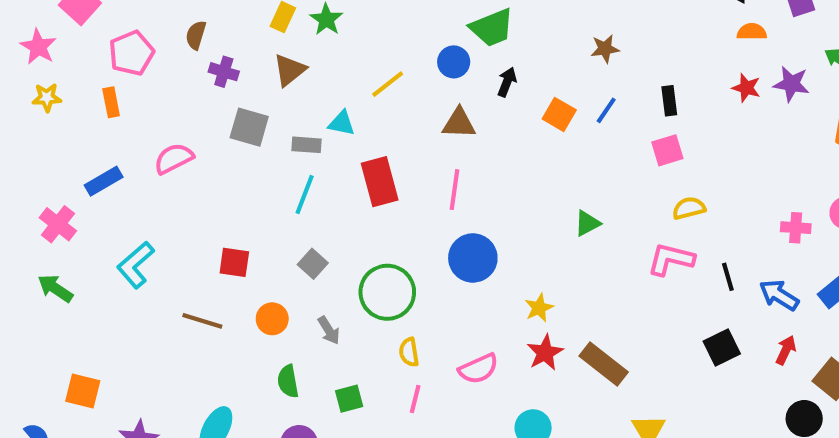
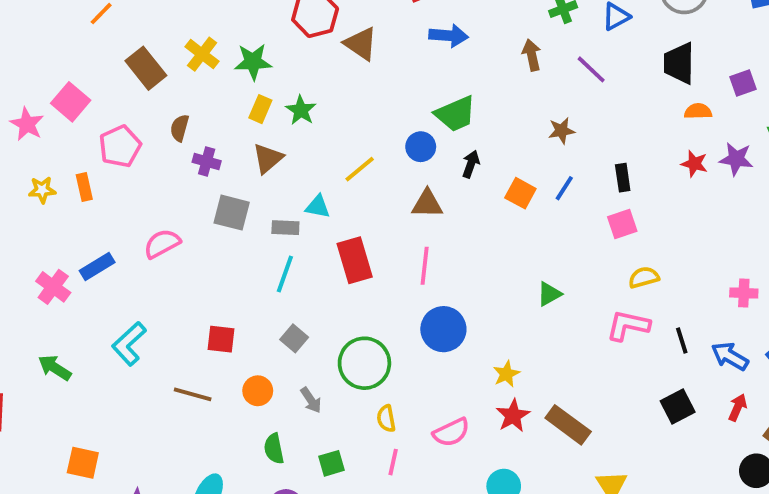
pink star: (38, 47) -> (27, 124), moved
orange rectangle: (111, 102) -> (84, 187), moved
pink cross: (58, 224) -> (53, 287), moved

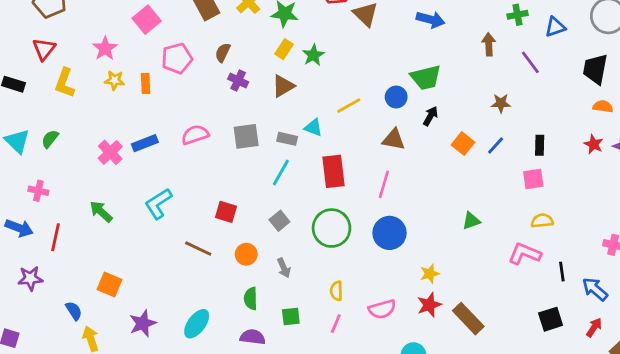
pink star: (27, 124) -> (105, 48), moved
gray square: (232, 213) -> (246, 136), moved, turned -32
green circle: (364, 363) -> (332, 228), moved

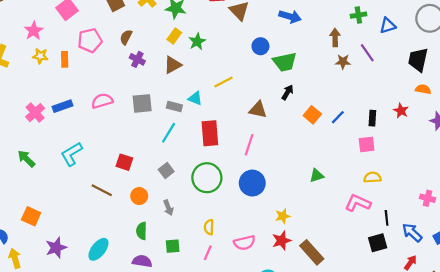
blue circle: (396, 97) -> (260, 46), moved
brown star: (501, 103) -> (343, 62), moved
red star: (594, 144) -> (401, 111), moved
black square: (551, 319) -> (378, 243), moved

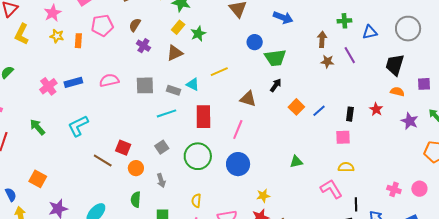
cyan line: (169, 133) -> (166, 113), turned 36
red square: (124, 162) -> (123, 148), moved
pink L-shape: (358, 203) -> (331, 189), turned 30

